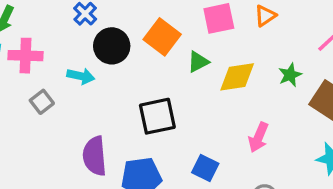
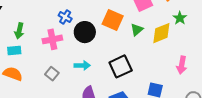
pink cross: (25, 56) -> (52, 39), moved
green star: (290, 75) -> (180, 18), moved
cyan arrow: (81, 76) -> (82, 65), moved

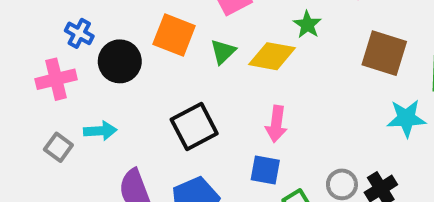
yellow diamond: (161, 33) -> (272, 56), turned 35
cyan arrow: (82, 65) -> (100, 131), moved
pink arrow: (182, 65) -> (276, 124), moved

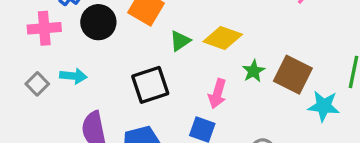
green star: (307, 25) -> (254, 71), moved
green triangle: (223, 52) -> (180, 41), moved
brown square: (384, 53) -> (293, 75), moved

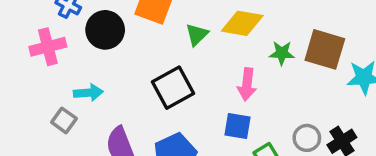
green star: (254, 71) -> (282, 53), turned -30
gray square: (37, 84) -> (64, 120), moved

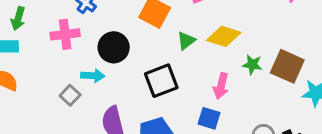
black circle: (105, 30) -> (114, 47), moved

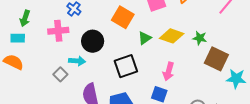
green star: (252, 65) -> (200, 38), moved

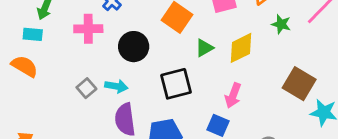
yellow diamond: (172, 36) -> (241, 48), turned -50
green star: (200, 38) -> (281, 24), moved
cyan arrow: (77, 61) -> (116, 86), moved

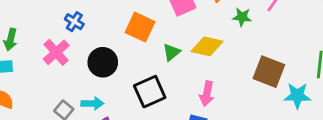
pink cross: (88, 29) -> (56, 52), turned -32
yellow diamond: (241, 48) -> (207, 46), turned 48

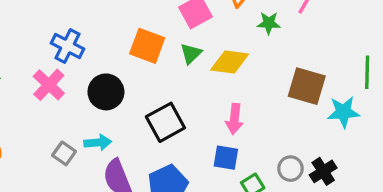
blue cross: (74, 22) -> (68, 46), size x1.4
green triangle: (171, 52) -> (191, 54), moved

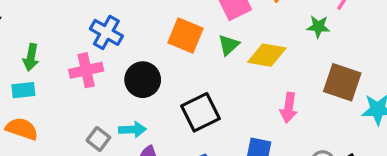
green star: (269, 23) -> (318, 27), moved
pink cross: (49, 85) -> (86, 70), turned 32
pink arrow: (234, 119) -> (289, 108), moved

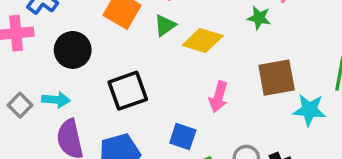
brown square: (342, 82) -> (277, 78), turned -36

